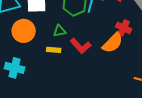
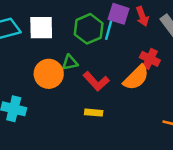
orange circle: (24, 31) -> (49, 74), moved
yellow rectangle: (54, 50) -> (94, 113), moved

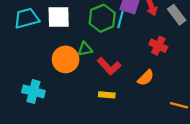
orange semicircle: (136, 78) -> (146, 78), moved, size x0.7

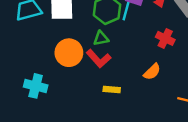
green triangle: (85, 49) -> (101, 38), moved
red L-shape: (109, 66) -> (99, 59), moved

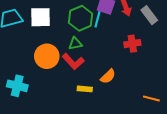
red cross: (165, 38) -> (132, 44), turned -35
orange semicircle: (152, 72) -> (108, 76), moved

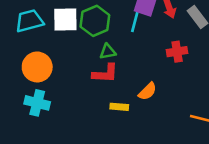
green hexagon: (81, 18) -> (95, 21), moved
orange circle: (47, 56) -> (37, 67), moved
red L-shape: (73, 62) -> (105, 73), turned -45

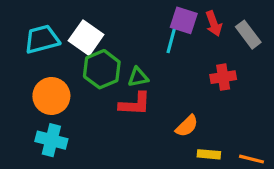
white square: (65, 20) -> (86, 38), turned 36
green hexagon: (95, 21) -> (102, 69), moved
yellow rectangle: (119, 107) -> (209, 154), moved

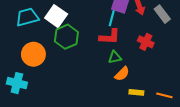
green triangle: (138, 77) -> (115, 57), moved
red cross: (223, 77) -> (146, 42), turned 35
red L-shape: (135, 104) -> (110, 37), moved
cyan cross: (51, 140) -> (17, 83), moved

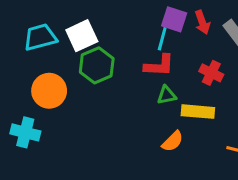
white square: (56, 16) -> (82, 36), turned 30
orange semicircle: (122, 74) -> (173, 141), moved
yellow rectangle: (136, 92) -> (198, 112), moved, size x1.5

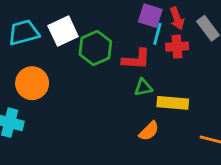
cyan line: (162, 39) -> (157, 34), moved
green hexagon: (97, 65) -> (95, 48), moved
red cross: (211, 73) -> (177, 47), moved, turned -30

